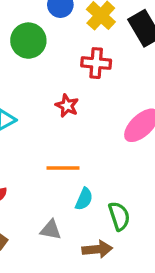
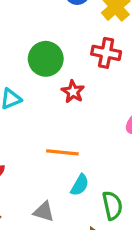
green circle: (28, 41) -> (46, 59), moved

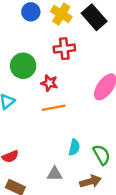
orange line: (62, 152) -> (54, 108), moved

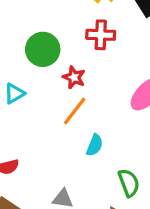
orange line: (54, 108) -> (75, 111), turned -50
cyan semicircle: (74, 147) -> (95, 145), moved

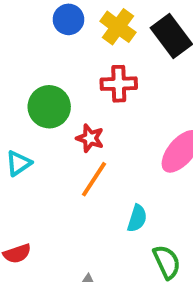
cyan semicircle: (95, 145) -> (137, 218), moved

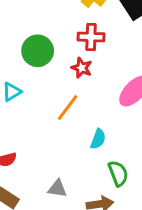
red star: (90, 138) -> (82, 68), moved

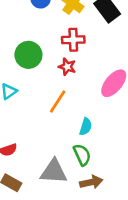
green semicircle: (118, 173) -> (82, 155), moved
gray triangle: (57, 189) -> (54, 172), size x1.6

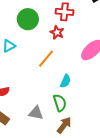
gray triangle: (54, 172) -> (36, 113), size x0.7
brown arrow: (91, 182) -> (64, 125), turned -48

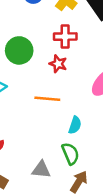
orange line: (46, 59) -> (47, 99), turned 60

